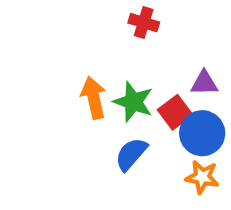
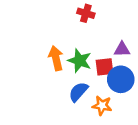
red square: (175, 112) -> (105, 67), turned 30
orange star: (202, 177) -> (102, 105), moved

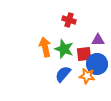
red cross: (86, 13) -> (69, 20), moved
orange star: (102, 105) -> (87, 76), moved

